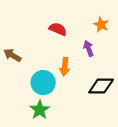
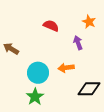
orange arrow: (65, 67) -> (66, 68), moved, turned 77
black diamond: (101, 86) -> (89, 89), moved

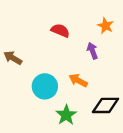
orange arrow: (66, 68) -> (78, 80), turned 35
green star: (35, 97) -> (66, 115), moved

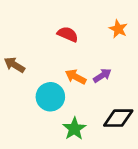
purple arrow: (92, 51) -> (102, 75), moved, turned 77
orange arrow: (78, 80) -> (76, 77), moved

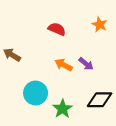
purple arrow: (102, 75) -> (86, 64), turned 72
cyan circle: (50, 97) -> (36, 93), moved

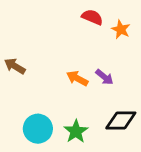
red semicircle: (57, 29) -> (92, 17), moved
cyan circle: (36, 93) -> (38, 129), moved

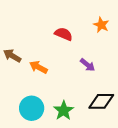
red semicircle: (92, 17) -> (64, 34), moved
orange arrow: (77, 78) -> (38, 67), moved

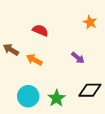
red semicircle: (64, 34) -> (40, 30), moved

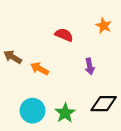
red semicircle: (40, 30) -> (64, 35), moved
purple arrow: (78, 58) -> (90, 66), turned 40

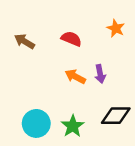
brown arrow: (13, 57) -> (25, 41), moved
orange arrow: (40, 69) -> (75, 77), moved

